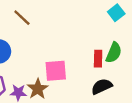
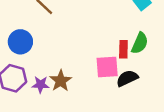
pink square: (56, 71) -> (107, 67), moved

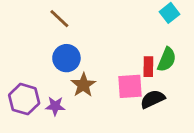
blue circle: (20, 42) -> (66, 58), moved
brown star: (61, 81) -> (83, 85), moved

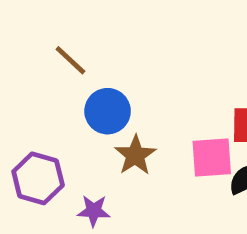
brown line: (59, 19) -> (70, 60), moved
purple star: (55, 106) -> (94, 211), moved

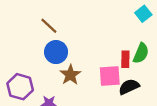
brown line: (70, 60) -> (49, 26), moved

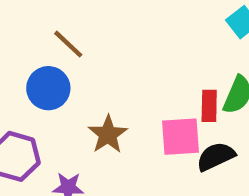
blue circle: (56, 52) -> (48, 88), moved

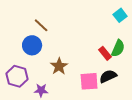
red rectangle: (209, 106) -> (105, 53), turned -40
pink square: (181, 137) -> (89, 81), moved

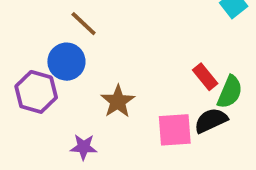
green semicircle: (118, 48) -> (230, 92), moved
purple hexagon: (17, 76) -> (36, 92), moved

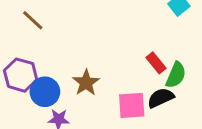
brown line: (84, 24) -> (33, 20), moved
blue circle: (66, 62) -> (45, 92), moved

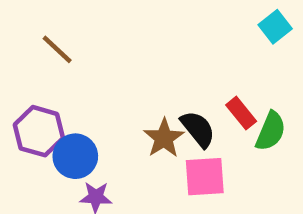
brown star: (86, 83) -> (164, 138), moved
black semicircle: (161, 98) -> (198, 129), moved, turned 76

